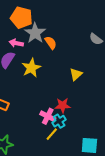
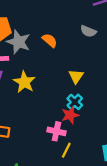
orange semicircle: (51, 43) -> (50, 40), moved
cyan cross: (59, 121) -> (75, 102), moved

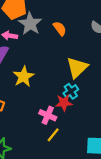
yellow triangle: (76, 76) -> (77, 68), size x1.5
yellow star: (24, 82) -> (24, 76), moved

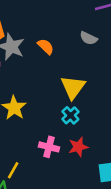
red star: (64, 103) -> (78, 147), moved
yellow line: (53, 135) -> (13, 170), moved

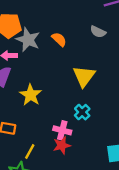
cyan cross: (70, 115) -> (82, 112), moved
red star: (78, 147) -> (62, 145), moved

